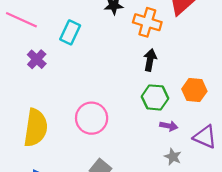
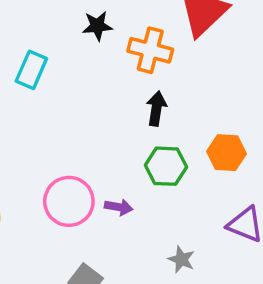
purple arrow: (169, 126) -> (119, 207), moved
gray star: (173, 157) -> (181, 259), moved

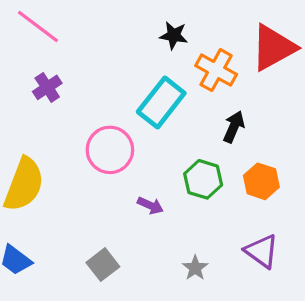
cyan rectangle: (31, 70) -> (161, 102), moved, size x1.4
black arrow: (156, 108) -> (234, 127), moved
pink circle: (69, 201) -> (110, 150), moved

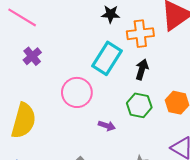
orange cross: (216, 70) -> (140, 34), turned -30
black arrow: (234, 127) -> (142, 69), moved

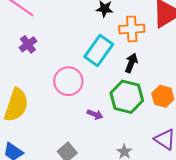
green hexagon: (139, 105) -> (127, 97), size x1.4

